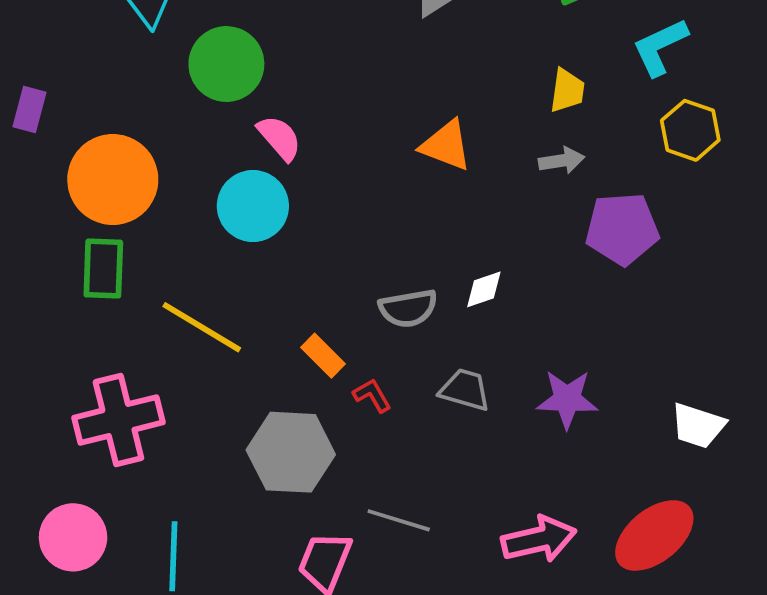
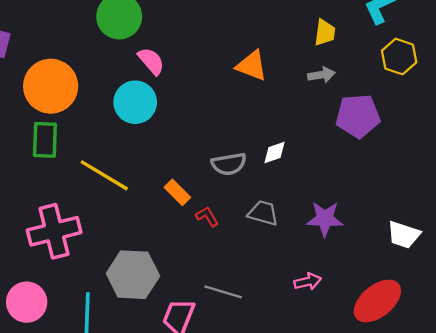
gray hexagon: (291, 452) -> (133, 275), moved
pink arrow: (539, 539) -> (308, 282), moved, size x0.6

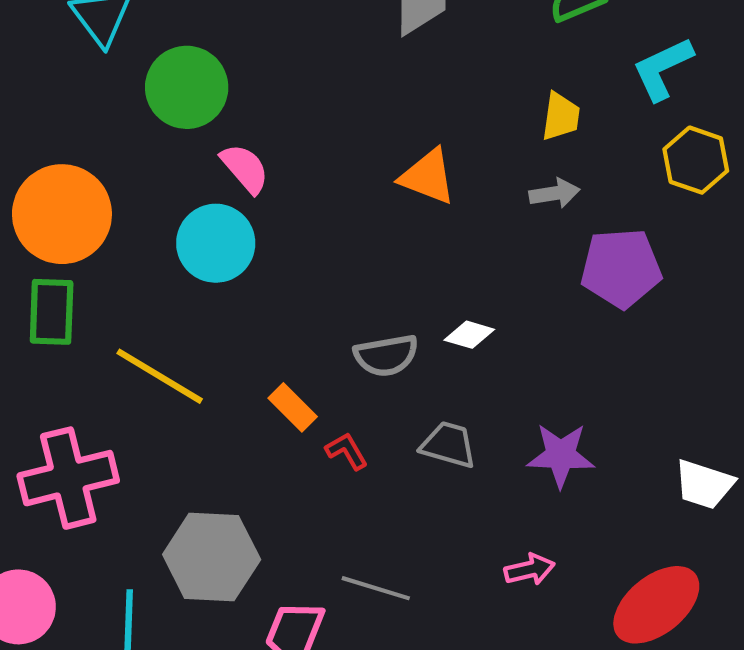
white diamond: (275, 152) -> (469, 335), turned 35

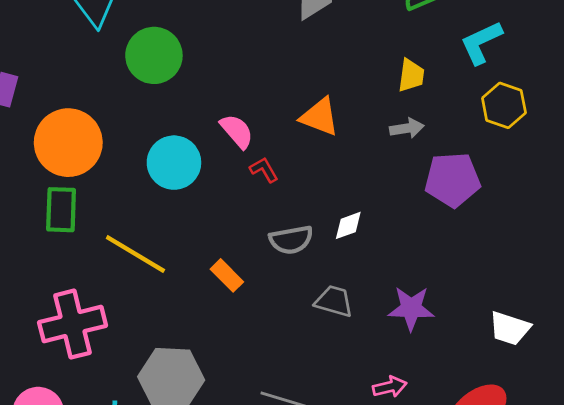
pink semicircle: (245, 168) -> (237, 131), moved
white diamond: (469, 335) -> (348, 225), turned -36
red L-shape: (347, 451) -> (264, 170), moved

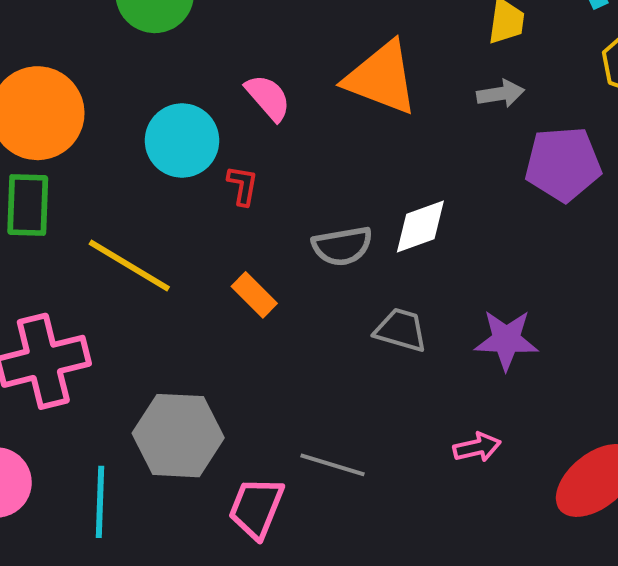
orange triangle: (320, 117) -> (381, 78), size x1.4
red L-shape: (264, 170) -> (243, 185), moved, turned 40
white diamond: (348, 225) -> (420, 226), size x1.4

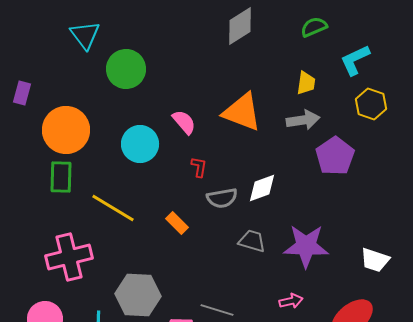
gray arrow: (501, 94) -> (303, 120), size x1.4
purple pentagon: (563, 164) -> (335, 156), turned -30
red L-shape: (243, 185) -> (199, 167), moved
purple star: (506, 340) -> (306, 246), size x1.4

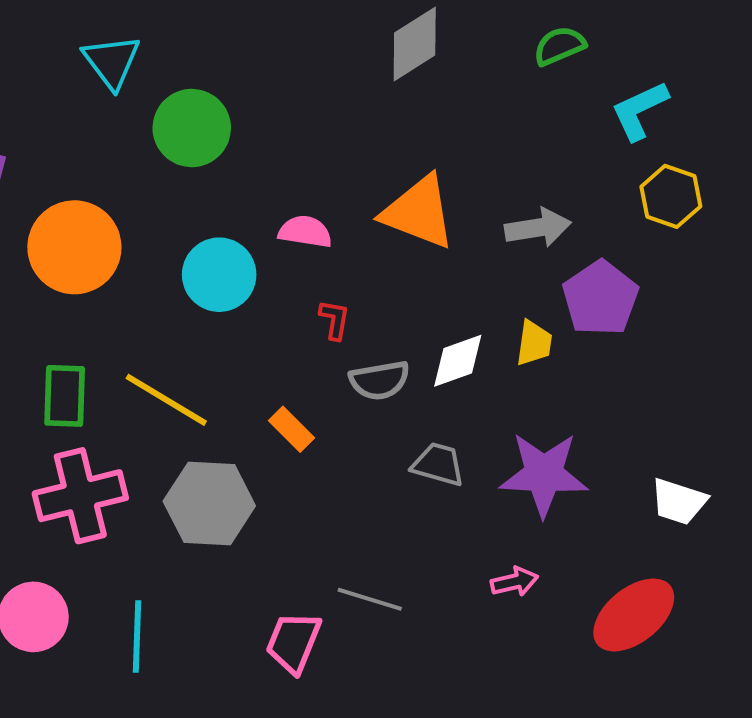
yellow trapezoid: (306, 83) -> (534, 343), moved
pink semicircle: (184, 122) -> (305, 232), turned -40
green rectangle: (61, 177) -> (65, 396), moved
gray hexagon: (138, 295) -> (209, 503), moved

